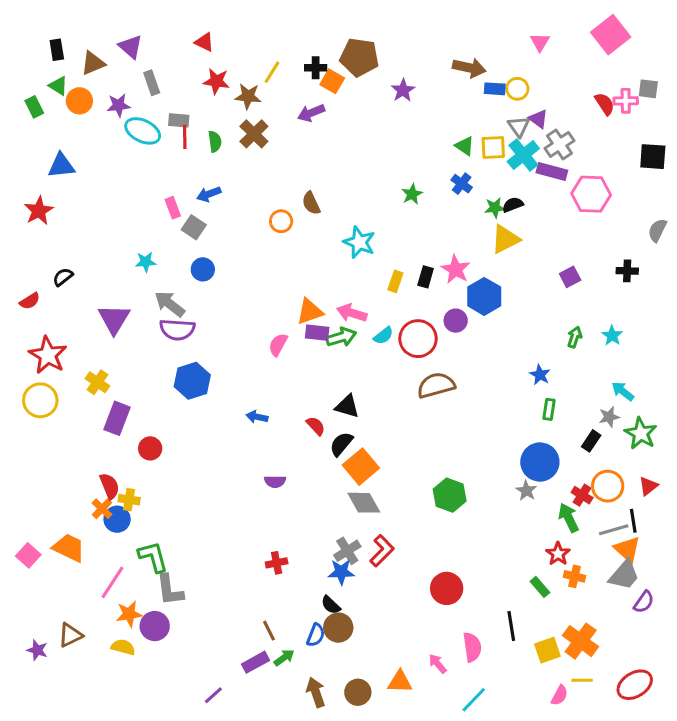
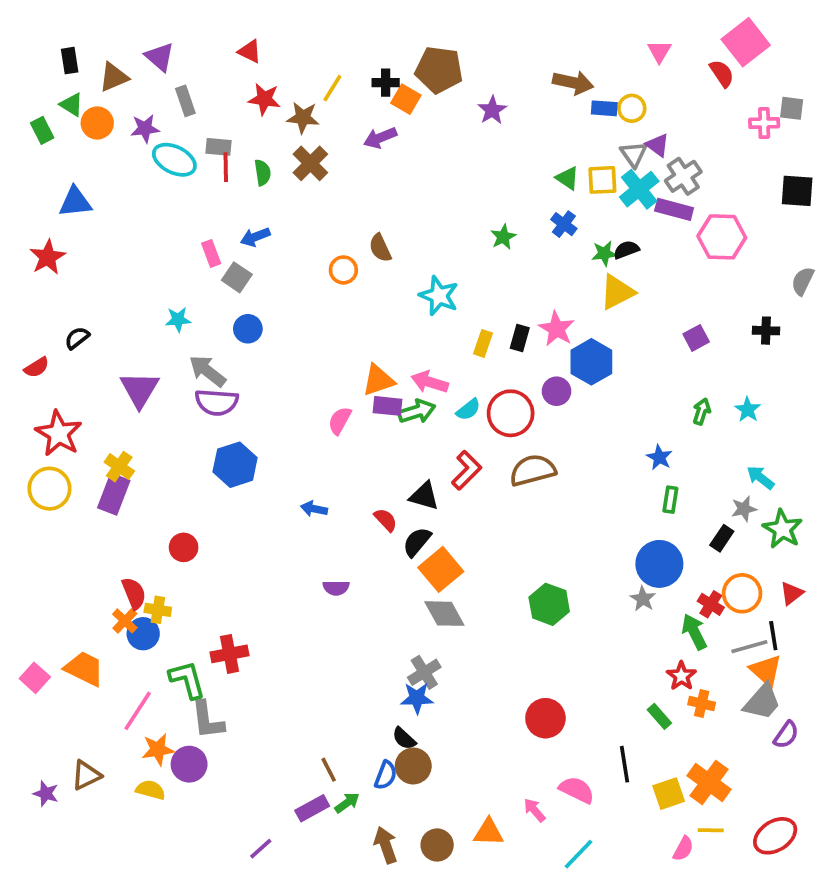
red semicircle: (605, 104) -> (722, 73), moved
purple rectangle: (117, 418) -> (114, 494), moved
red L-shape: (382, 551) -> (466, 470), moved
red cross: (277, 563) -> (229, 654), moved, size x1.4
pink semicircle: (472, 647) -> (577, 790), turned -56

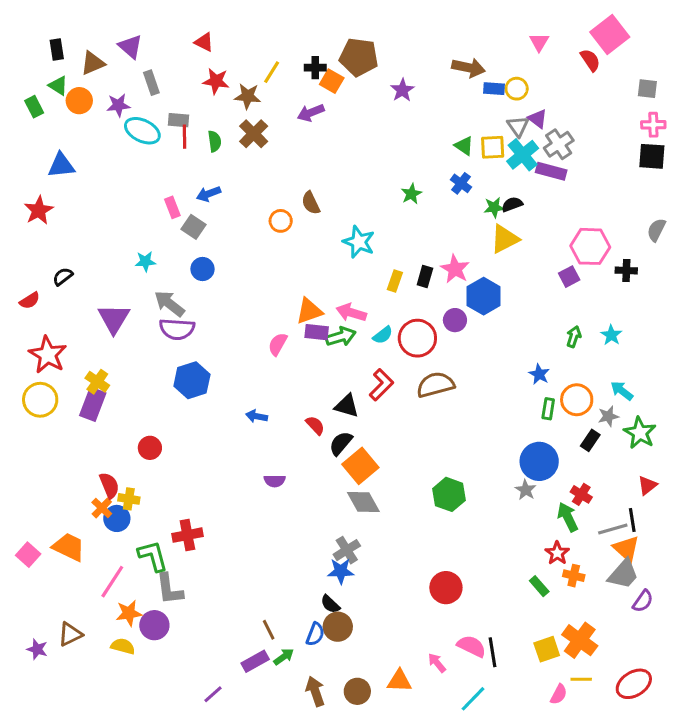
pink cross: (764, 123) -> (653, 125), moved
pink hexagon: (722, 237) -> (590, 246), moved
orange circle: (742, 593) -> (577, 400), moved
black line: (624, 764) -> (493, 652), moved

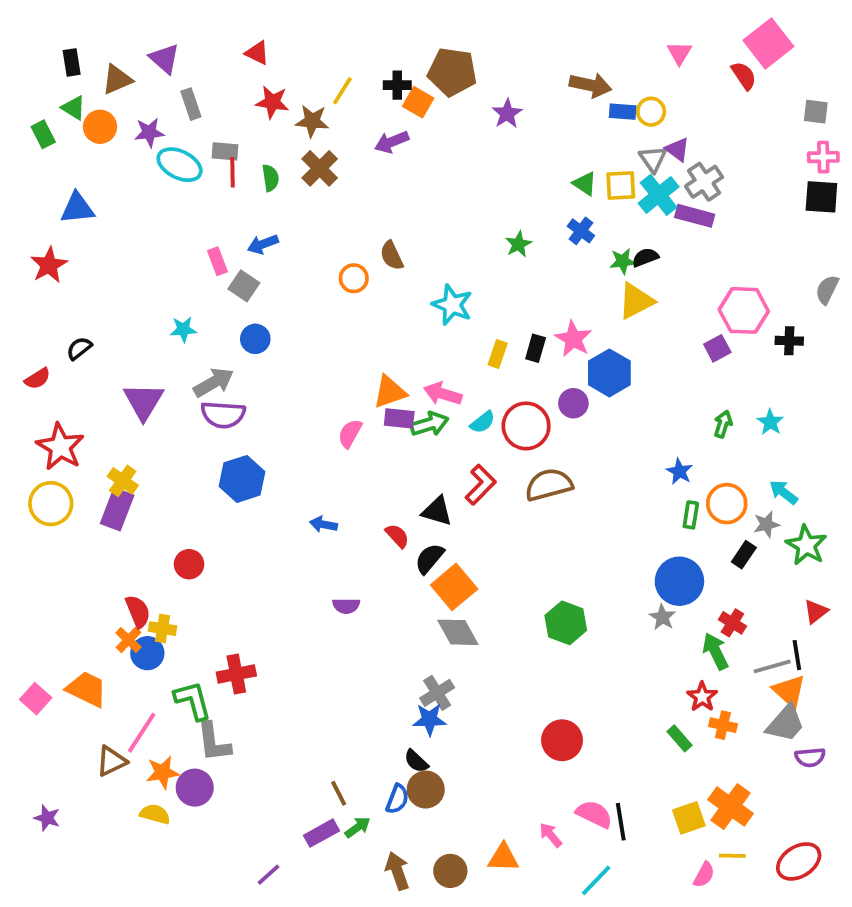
gray arrow: (169, 304) -> (214, 382), turned 112
purple semicircle: (643, 601) -> (810, 757), turned 50
brown triangle: (70, 634) -> (111, 761), moved

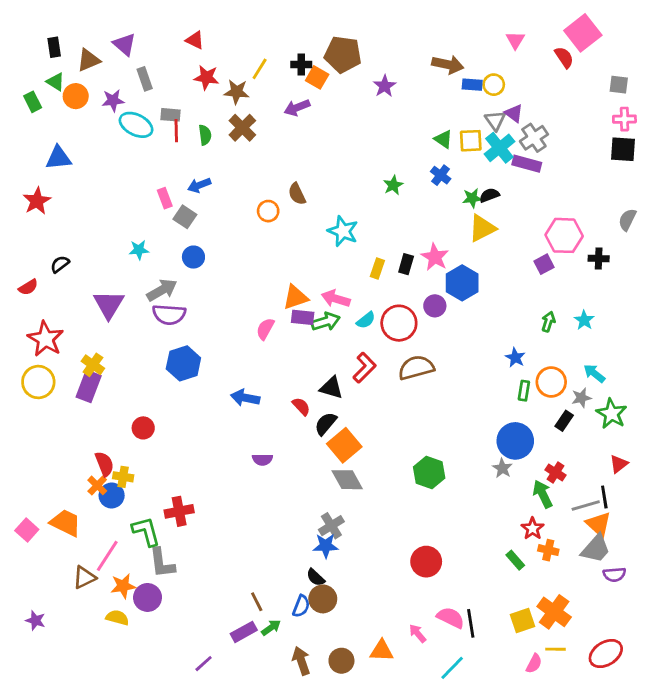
blue arrow: (323, 524) -> (245, 398), size x1.4

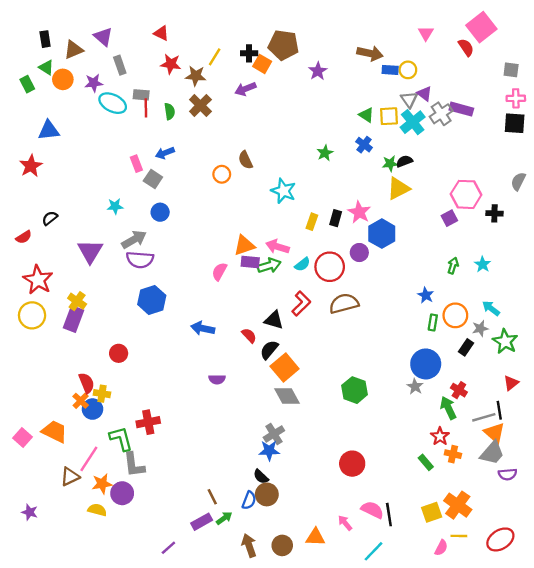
purple rectangle: (527, 164) -> (461, 109), moved

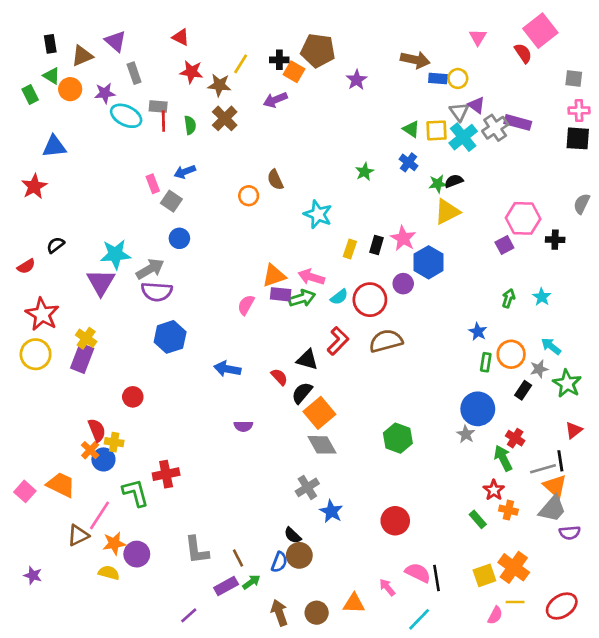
cyan star: (115, 206) -> (115, 254), moved, size x1.6
blue star: (269, 451) -> (331, 511), moved, turned 30
gray L-shape: (134, 465) -> (197, 550), moved

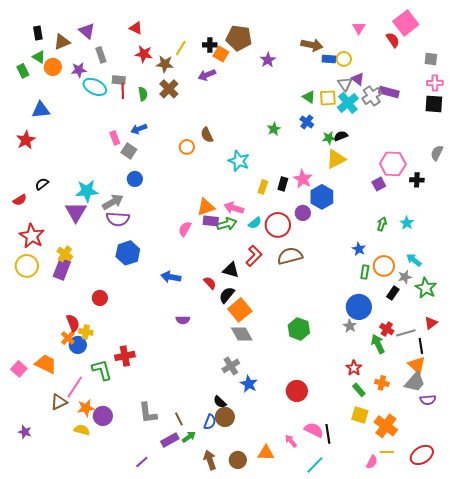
gray line: (543, 469) -> (406, 333), moved
red star: (494, 490) -> (354, 368), moved
yellow square: (484, 575) -> (360, 415), moved, turned 36

